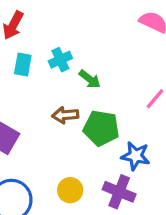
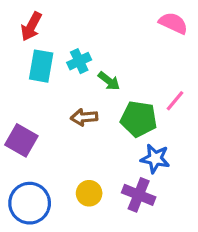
cyan rectangle: (23, 64) -> (41, 66), size x1.4
green pentagon: (101, 128) -> (139, 119), moved

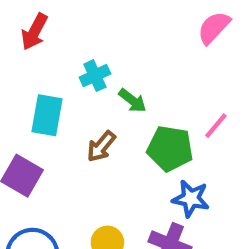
pink semicircle: (173, 23) -> (214, 28), turned -72
cyan rectangle: (41, 66) -> (47, 115), moved
brown arrow: (84, 117) -> (101, 146), turned -45

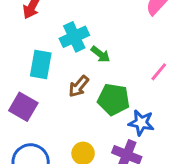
cyan cross: (95, 76) -> (74, 37), size x1.4
green pentagon: (170, 149) -> (114, 99), moved

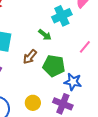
cyan cross: (74, 37) -> (62, 16), moved

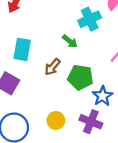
blue star: (73, 82) -> (103, 96), turned 30

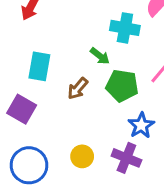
cyan cross: (90, 19) -> (125, 28), turned 35
green pentagon: (80, 77) -> (122, 86), moved

